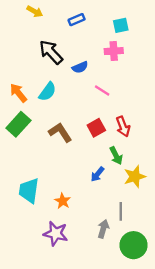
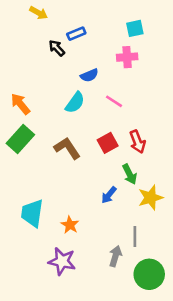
blue rectangle: (77, 20) -> (76, 34), moved
black arrow: (51, 52) -> (57, 48), moved, size x0.6
cyan semicircle: (47, 92) -> (75, 103), moved

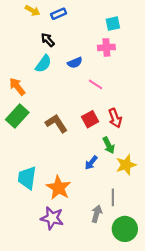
blue rectangle: (76, 34) -> (59, 14), moved
cyan semicircle: (75, 103) -> (43, 64), moved
orange star: (70, 225) -> (59, 188), size x1.6

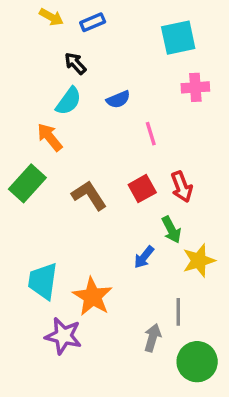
cyan square: (113, 24) -> (178, 38), size x1.5
pink cross: (106, 47) -> (195, 87), moved
pink line: (96, 84) -> (151, 134), turned 40
orange arrow: (17, 87) -> (50, 137), moved
purple star: (52, 218) -> (63, 336), moved

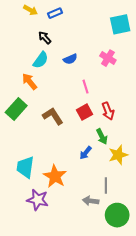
cyan square: (178, 38) -> (120, 24), moved
pink cross: (195, 87) -> (108, 58), moved, turned 35
pink line: (151, 134) -> (86, 87), moved
gray arrow: (153, 338) -> (91, 201), turned -98

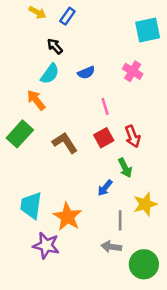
blue rectangle: (55, 13) -> (67, 16), turned -32
yellow star: (118, 155) -> (145, 204), moved
gray line: (106, 185) -> (120, 220), moved

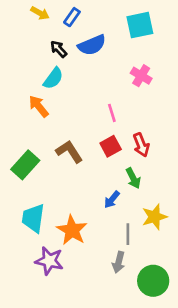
cyan square: (148, 30) -> (140, 25), moved
blue semicircle: (86, 73) -> (92, 45), moved, size x1.5
green rectangle: (20, 134) -> (25, 165), moved
gray arrow: (111, 247) -> (119, 262), turned -84

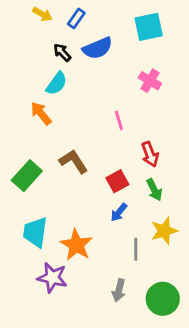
red square: (111, 146) -> (117, 181), moved
green arrow: (133, 178) -> (154, 190), moved
gray arrow: (119, 262) -> (119, 290), moved

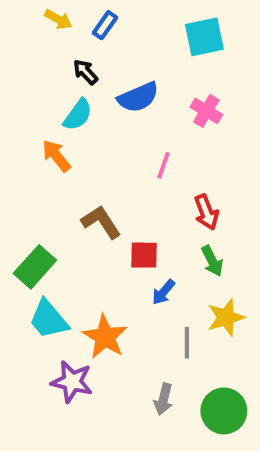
blue semicircle: (98, 48) -> (138, 97), moved
pink line: (119, 120) -> (163, 165), turned 36
green rectangle: (27, 176) -> (35, 267), moved
red square: (117, 181) -> (144, 255), moved, turned 30
cyan trapezoid: (35, 232) -> (49, 319), turned -48

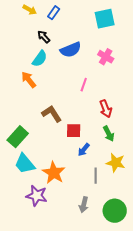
yellow star: (226, 317) -> (116, 163), turned 30

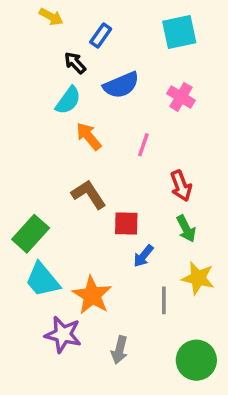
blue rectangle: (54, 13) -> (101, 35), moved
orange arrow: (29, 80) -> (89, 136), moved
gray arrow: (84, 205) -> (119, 350), moved

